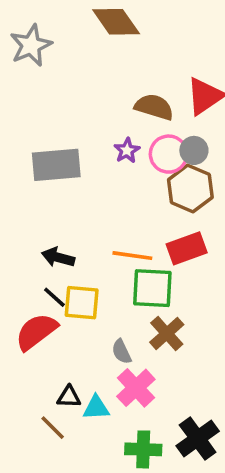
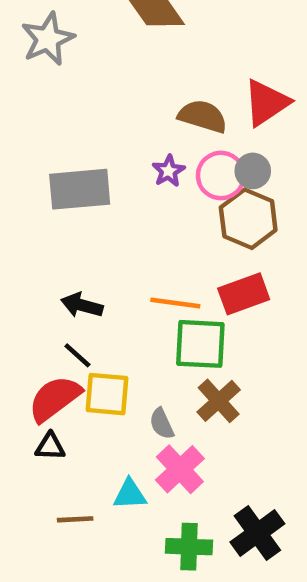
yellow square: (82, 303) -> (107, 394), moved
black triangle: (69, 397) -> (50, 446), moved
brown line: (53, 428) -> (75, 519), turned -48

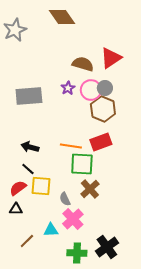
red semicircle: (55, 399) -> (18, 188), size x0.7
brown line: (75, 519) -> (27, 241), turned -42

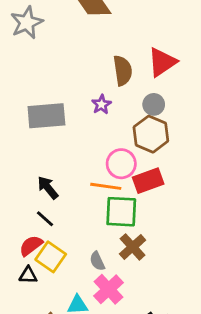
brown semicircle: (83, 64) -> (123, 71), turned 65
pink circle: (91, 90) -> (121, 164), moved
black arrow: (30, 147) -> (48, 188), turned 36
yellow square: (41, 186) -> (51, 257), moved, turned 30

